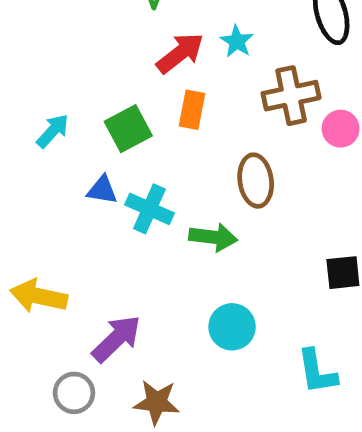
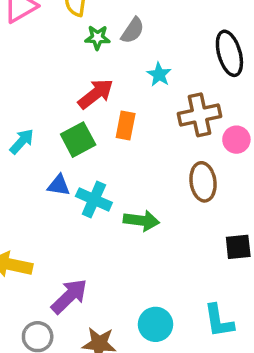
red arrow: (180, 53) -> (96, 94), moved
brown ellipse: (256, 181) -> (203, 182), moved
cyan circle: (232, 327) -> (155, 324), moved

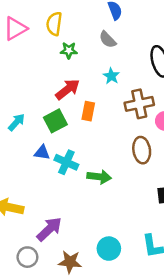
gray semicircle: (133, 30) -> (108, 39), moved, turned 102

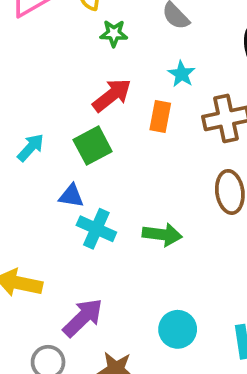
orange rectangle: (88, 111) -> (160, 117), moved
cyan cross: (66, 162) -> (96, 229), moved
cyan circle: (109, 249) -> (178, 329), moved

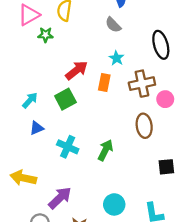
green star: (114, 33) -> (45, 35), moved
blue triangle: (71, 196) -> (37, 128), moved, turned -32
green arrow: (162, 235) -> (105, 150), turned -70

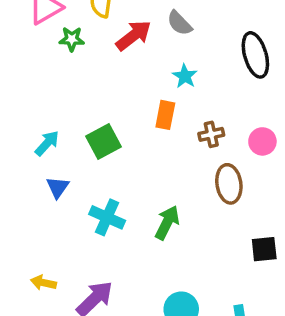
red arrow: (77, 70) -> (134, 36), moved
brown cross: (142, 84) -> (211, 134), moved, size x0.6
blue triangle: (37, 128) -> (58, 187), turned -32
yellow arrow: (23, 178) -> (44, 283), moved, size x0.6

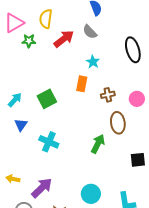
green arrow: (167, 223) -> (98, 144), moved

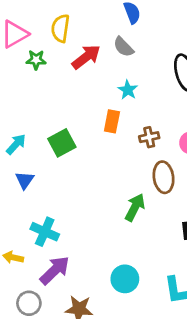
cyan cross: (49, 142) -> (45, 232), moved

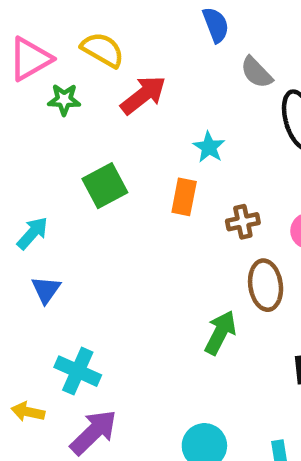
yellow semicircle: (60, 28) -> (103, 50), turned 112
gray semicircle: (123, 47) -> (256, 72), moved
green square: (62, 143) -> (105, 186), moved

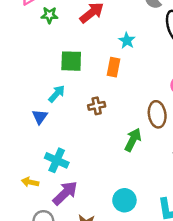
green square: (105, 186) -> (71, 61), turned 30
brown cross: (243, 222) -> (97, 106), moved
cyan arrow: (32, 233) -> (57, 94), moved

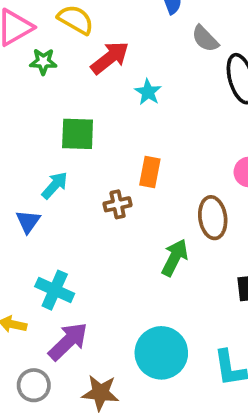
cyan star: (127, 40) -> (148, 92), moved
orange rectangle: (114, 67) -> (150, 172), moved
cyan circle: (124, 200) -> (161, 353), size x1.4

